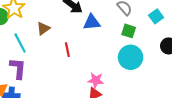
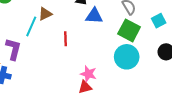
green square: (129, 31) -> (129, 30), size x1.5
cyan line: (20, 43) -> (31, 26), moved, turned 42

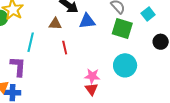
brown triangle: (45, 14) -> (55, 24), moved, turned 40
cyan circle: (127, 57) -> (125, 65), moved
red triangle: (85, 87) -> (91, 89), turned -40

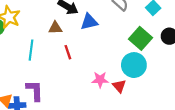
green square: (122, 28) -> (141, 38), moved, turned 30
purple L-shape: (18, 66) -> (35, 90), moved
red triangle: (91, 89) -> (119, 86), moved

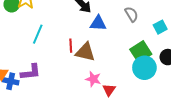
brown triangle: (55, 28) -> (85, 52), moved, size x1.5
cyan circle: (134, 65) -> (144, 68), moved
purple L-shape: (35, 90) -> (31, 72), turned 70

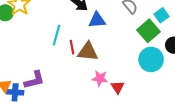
cyan line: (38, 34) -> (56, 35), moved
green square: (141, 52) -> (149, 31), moved

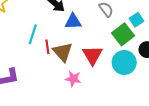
brown triangle: (88, 52) -> (63, 52), turned 40
red triangle: (118, 87) -> (93, 55), moved, size x1.5

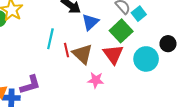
cyan square: (136, 20) -> (139, 14), moved
blue triangle: (73, 22) -> (90, 22), turned -36
green square: (123, 34) -> (121, 31), moved

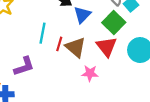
red line: (66, 50) -> (59, 44), turned 32
purple L-shape: (30, 85) -> (24, 66), moved

